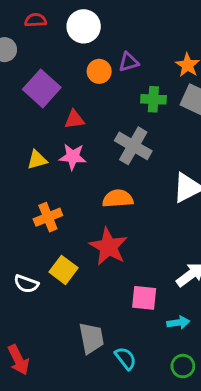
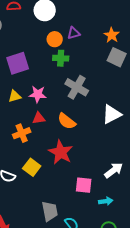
purple square: (42, 88) -> (18, 63), moved, turned 30
green cross: (153, 99) -> (61, 58), moved
red triangle: (74, 119) -> (39, 118), moved
orange semicircle: (118, 199) -> (67, 121), turned -138

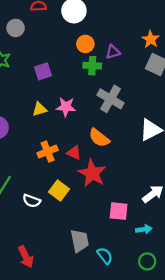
purple triangle: (74, 33) -> (113, 52), moved
purple square: (18, 63) -> (43, 71), size x0.7
red triangle: (39, 118) -> (74, 153), moved, turned 32

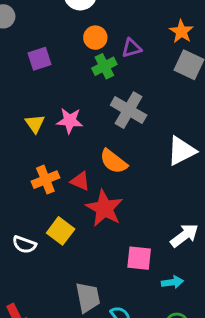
green cross: (92, 66) -> (104, 66), turned -30
purple square: (43, 71) -> (39, 59), moved
yellow triangle: (40, 109) -> (35, 124), turned -49

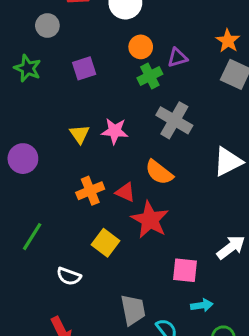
white semicircle: (24, 244) -> (69, 276), moved
cyan arrow: (172, 282) -> (202, 305), moved

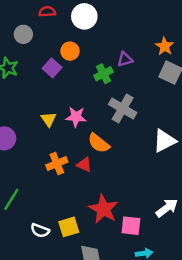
orange circle: (141, 47) -> (70, 51), moved
purple square: (84, 68) -> (52, 68), turned -30
orange semicircle: (159, 172) -> (99, 143), moved
red star: (150, 220) -> (103, 209), moved
yellow square: (106, 243) -> (69, 227), moved, turned 36

